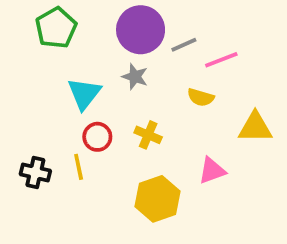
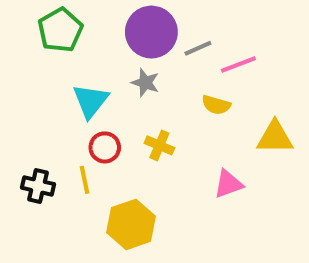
yellow hexagon: (157, 199) -> (131, 224), moved

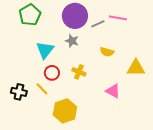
pink line: (238, 64) -> (118, 18), moved, turned 30
yellow line: (85, 180) -> (42, 89), turned -32
pink triangle: (228, 184) -> (113, 91), turned 49

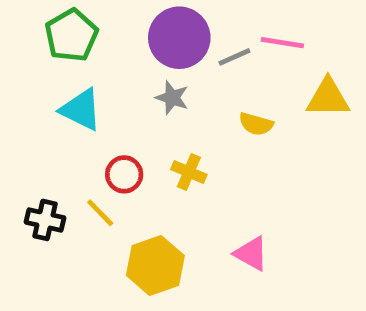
cyan triangle: (45, 50) -> (81, 110), moved, turned -42
yellow triangle: (136, 68) -> (328, 98), moved
pink triangle: (113, 91) -> (251, 254), moved

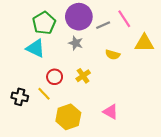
green pentagon: (71, 35) -> (44, 23), moved
pink line: (282, 43) -> (124, 19), turned 48
yellow cross: (189, 172) -> (83, 76), turned 32

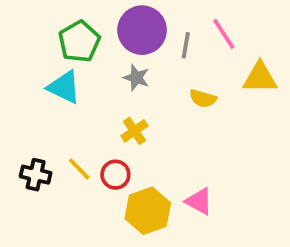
gray line: (103, 25) -> (186, 45), turned -56
yellow cross: (83, 76) -> (134, 131), moved
red circle: (55, 77) -> (115, 175), moved
yellow hexagon: (68, 117) -> (148, 211), moved

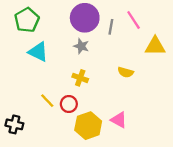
green pentagon: (79, 42) -> (27, 20), moved
yellow semicircle: (203, 99) -> (126, 72), moved
yellow cross: (134, 131) -> (80, 78), turned -35
black cross: (36, 175) -> (14, 124), moved

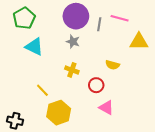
pink line: (134, 20) -> (120, 18), turned -42
red circle: (69, 104) -> (96, 85), moved
black cross: (14, 124) -> (15, 121), moved
yellow hexagon: (88, 126) -> (59, 113), moved

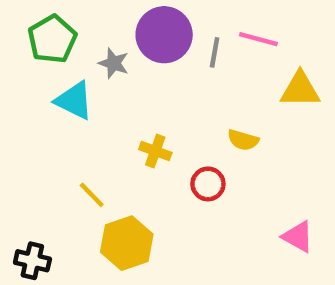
gray star: (73, 42) -> (114, 63), moved
pink triangle: (106, 107) -> (298, 237), moved

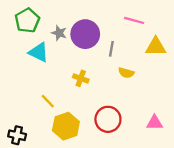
purple circle: (164, 35) -> (85, 34), moved
gray line: (215, 52) -> (111, 49), moved
red circle: (208, 184) -> (108, 119), moved, size x1.5
pink triangle: (298, 237) -> (155, 123), turned -30

